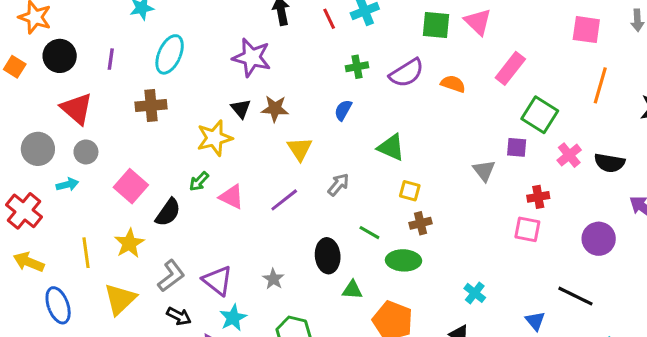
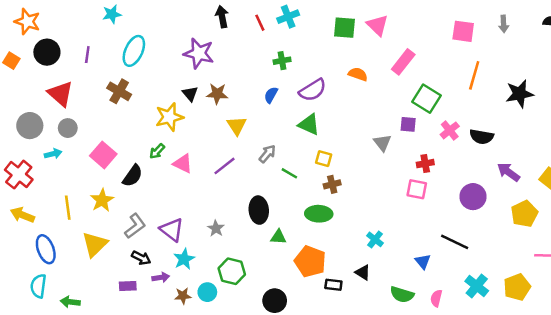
purple semicircle: (407, 73) -> (313, 90), moved
brown cross: (151, 106) -> (119, 91), turned 35
green line: (369, 233) -> (289, 173), moved

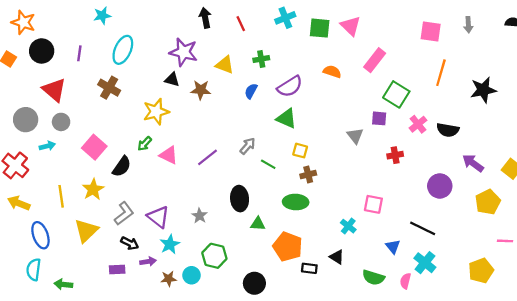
cyan cross: (288, 17) -> (285, 18), moved
black triangle: (190, 94) -> (172, 80), moved, turned -35
yellow triangle: (237, 126) -> (225, 65), moved, turned -36
pink square: (417, 189) -> (373, 204), moved
cyan cross: (477, 286) -> (425, 263), moved

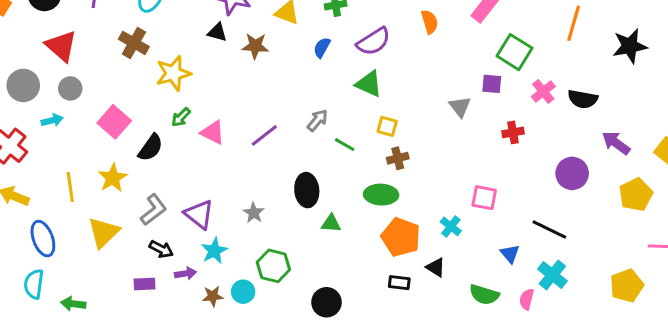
orange semicircle: (332, 72) -> (430, 22), turned 54
yellow star: (156, 112) -> (173, 73), moved
orange pentagon: (288, 247) -> (401, 237), moved

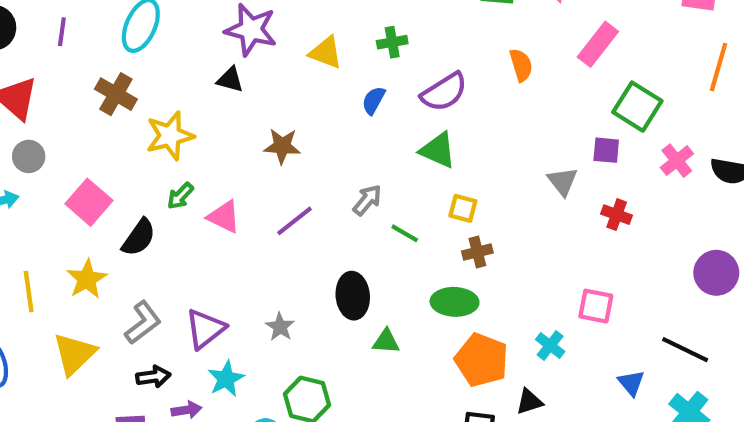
brown star: (255, 46) -> (282, 146), moved
red cross: (513, 132) -> (617, 215), moved, turned 30
purple triangle: (199, 214) -> (205, 329), turned 44
black arrow: (161, 249) -> (153, 377), turned -35
black triangle: (436, 267) -> (529, 402), turned -50

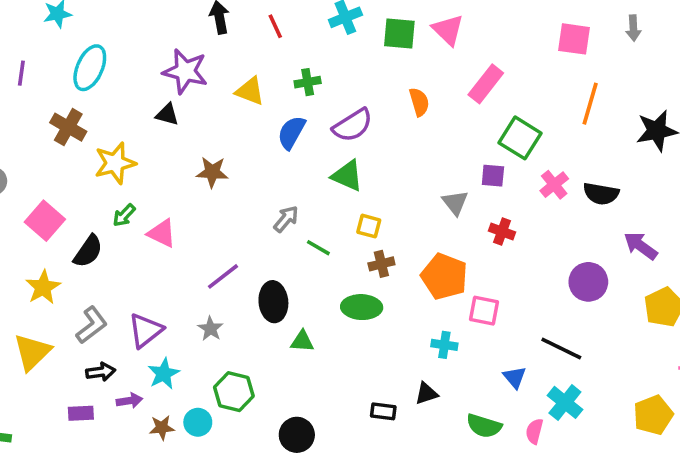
blue semicircle: (374, 100) -> (291, 133), size x1.4
purple line: (295, 221) -> (223, 276), moved
cyan cross: (550, 346) -> (444, 345), turned -30
orange pentagon: (482, 360) -> (444, 276), moved

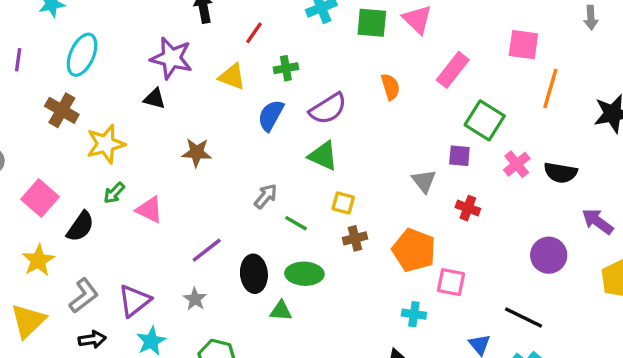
red line: (275, 26) -> (254, 33), moved, turned 60
pink square: (574, 39) -> (523, 45), moved
green ellipse: (362, 307) -> (304, 274), moved

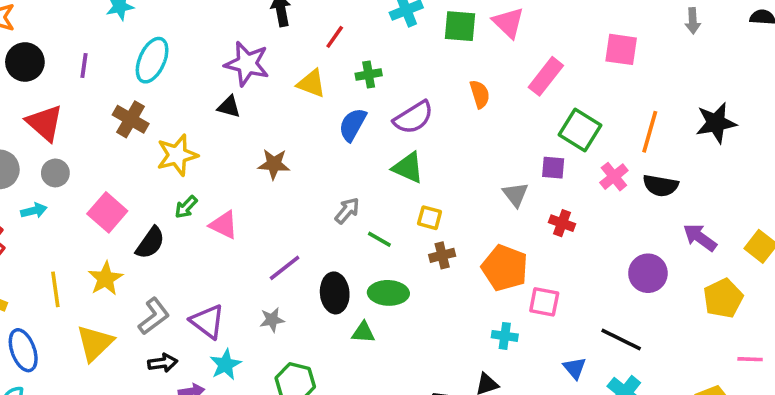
orange line: (550, 88) -> (650, 132), moved
gray star: (195, 299) -> (272, 320), turned 30
purple triangle: (134, 301) -> (208, 322), turned -45

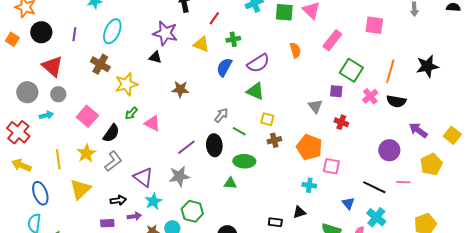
black ellipse: (335, 293) -> (214, 145), moved
gray L-shape: (154, 316) -> (113, 161), moved
gray star: (272, 320) -> (179, 176), size x1.5
pink line: (750, 359) -> (403, 182), moved

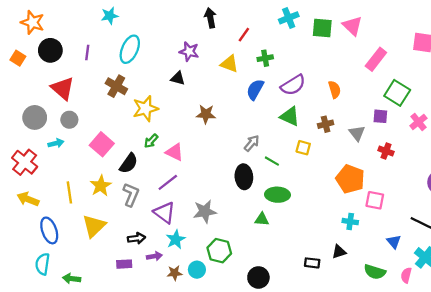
purple star: (165, 33) -> (189, 51), size x0.7
orange semicircle: (295, 50) -> (335, 90), moved
brown cross: (274, 140) -> (326, 124), moved
purple line: (186, 147) -> (168, 182), moved
gray L-shape: (113, 161) -> (131, 195), turned -30

